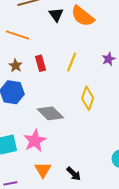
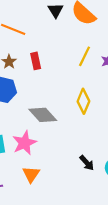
yellow line: (72, 62) -> (84, 56), moved
black arrow: (74, 174) -> (87, 163), moved

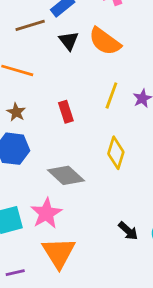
red rectangle: (36, 61) -> (66, 112), moved
orange triangle: (31, 174) -> (59, 253), size x1.5

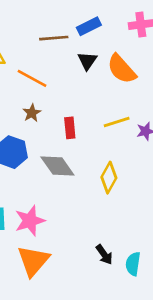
yellow line: (111, 95) -> (117, 122), turned 40
brown star: (16, 112) -> (32, 113), moved
gray diamond: (66, 175) -> (57, 166), moved

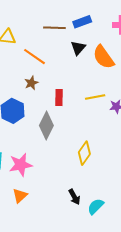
gray diamond: (57, 166) -> (46, 125), turned 56
yellow diamond: (109, 178) -> (84, 153), moved
orange triangle: (33, 261) -> (20, 196), size x0.6
cyan semicircle: (133, 264) -> (96, 206), turned 30

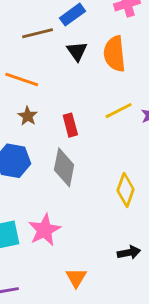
orange semicircle: (103, 57) -> (115, 54), turned 45
orange triangle: (20, 196) -> (76, 278), moved
black arrow: (74, 197) -> (129, 253), turned -56

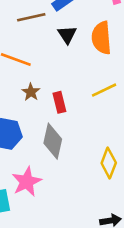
brown star: (28, 116) -> (31, 92), moved
pink star: (45, 230) -> (27, 182), moved

